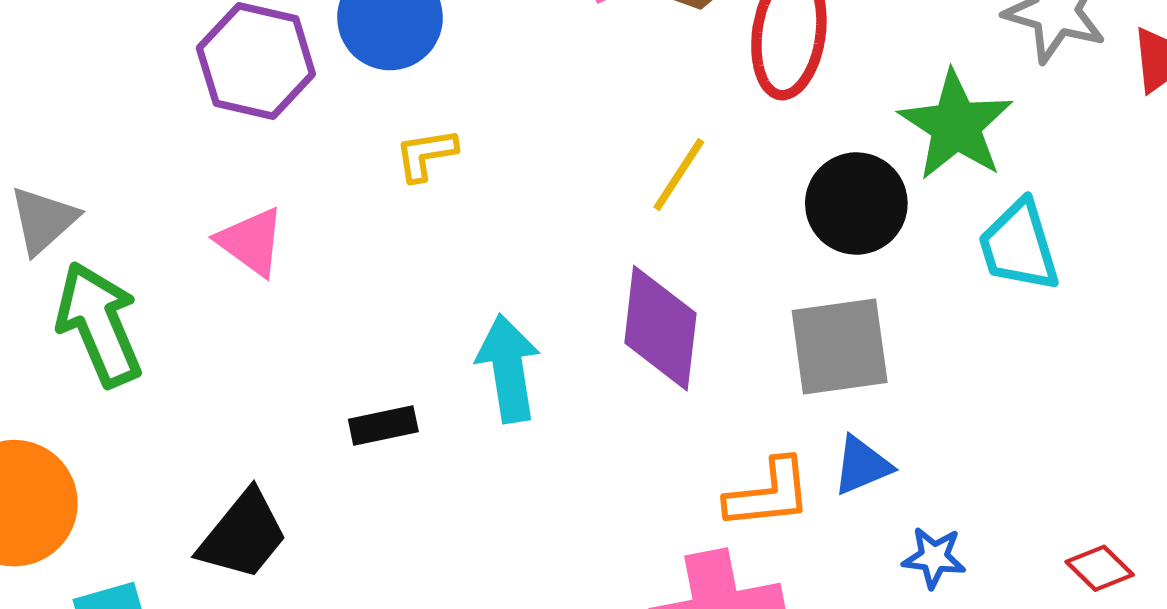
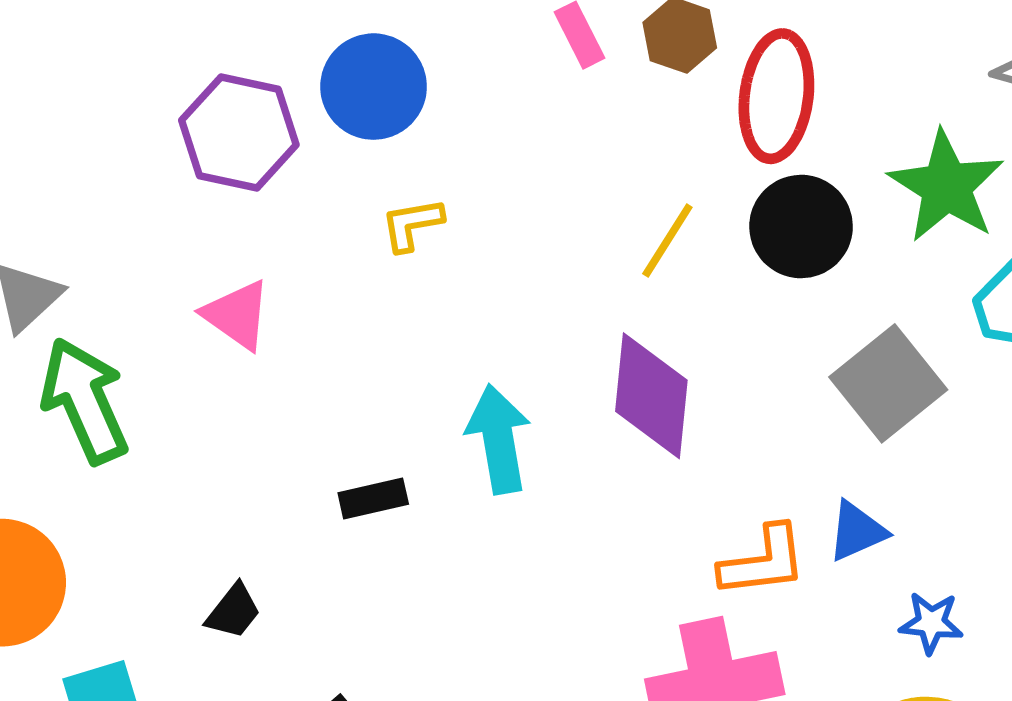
black circle: (856, 204) -> (801, 227), moved
gray square: (840, 346) -> (888, 383), moved, turned -30
black trapezoid: (243, 535) -> (233, 611), size x0.6

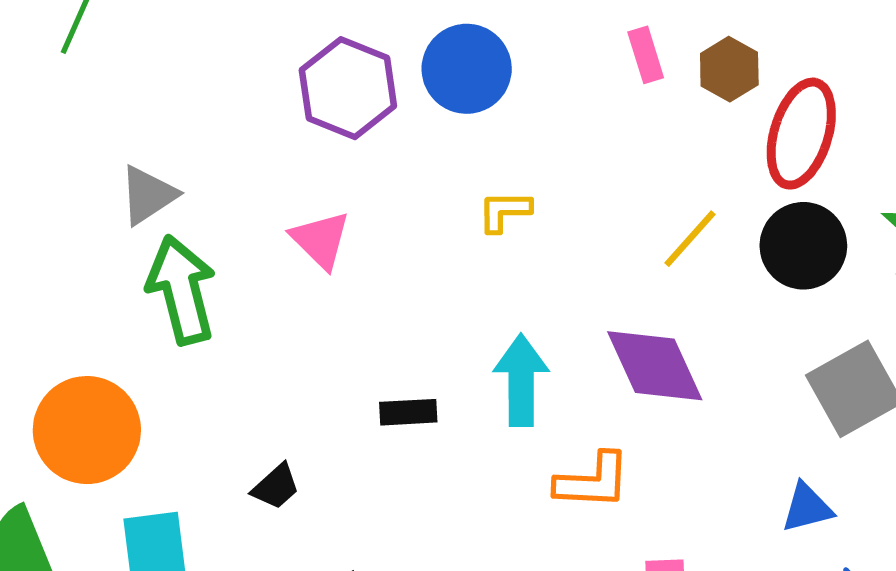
yellow L-shape: (412, 224) -> (504, 211), moved
purple diamond: (651, 396) -> (655, 366), turned -40
orange L-shape: (763, 561) -> (593, 481), moved

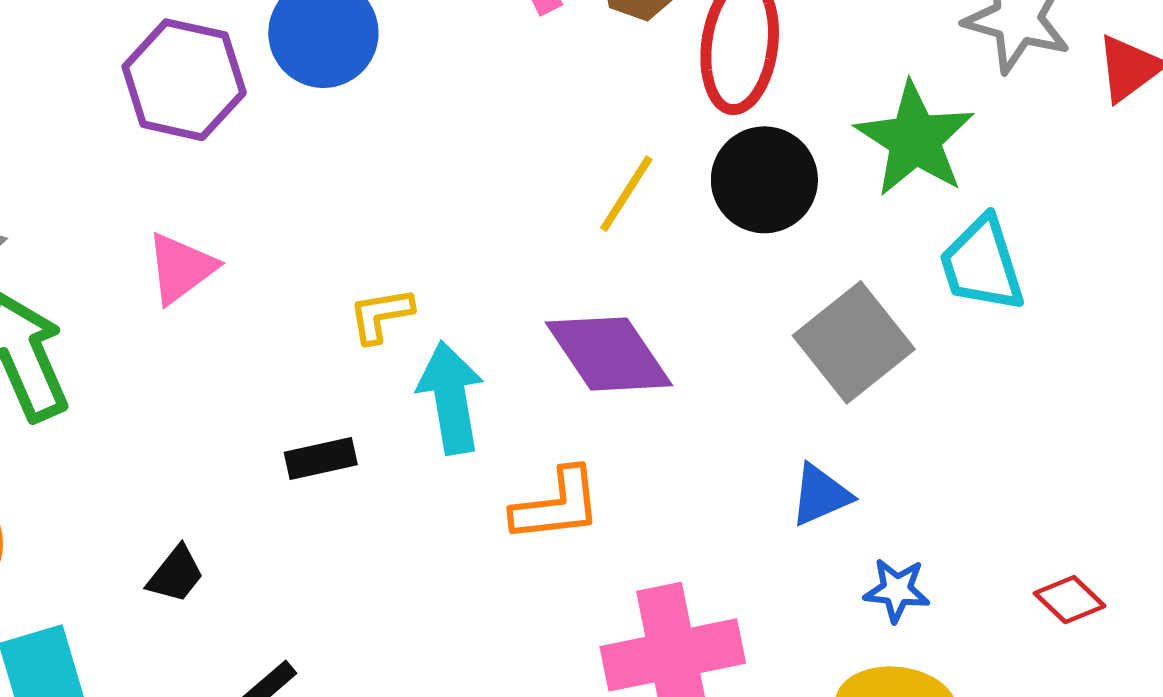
yellow L-shape: (504, 211) -> (381, 315), moved
pink triangle: (320, 240) -> (181, 268), turned 48

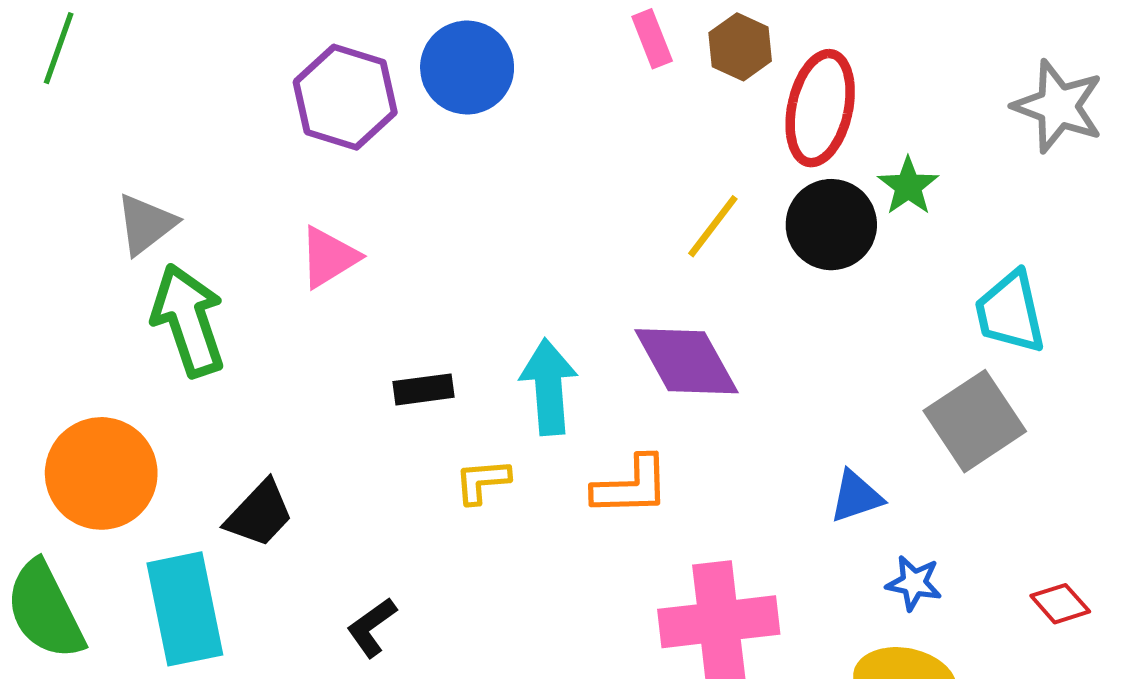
green star: (915, 139) -> (908, 186), moved, size x0.6
yellow L-shape: (381, 315) -> (482, 481), moved
gray square: (854, 342) -> (975, 421), moved
black rectangle: (321, 459) -> (424, 389), moved
black trapezoid: (176, 574) -> (259, 514), moved, size x1.4

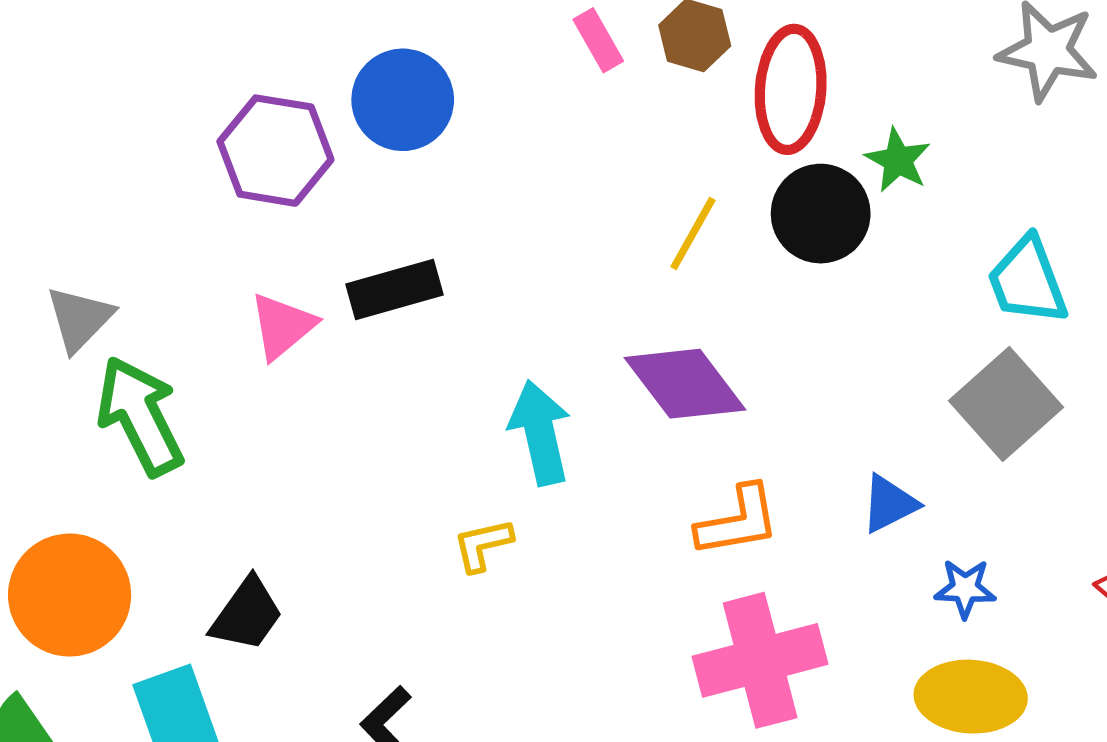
black rectangle: (424, 389) -> (394, 290), moved, size x1.4
orange L-shape: (631, 486) -> (738, 521), moved

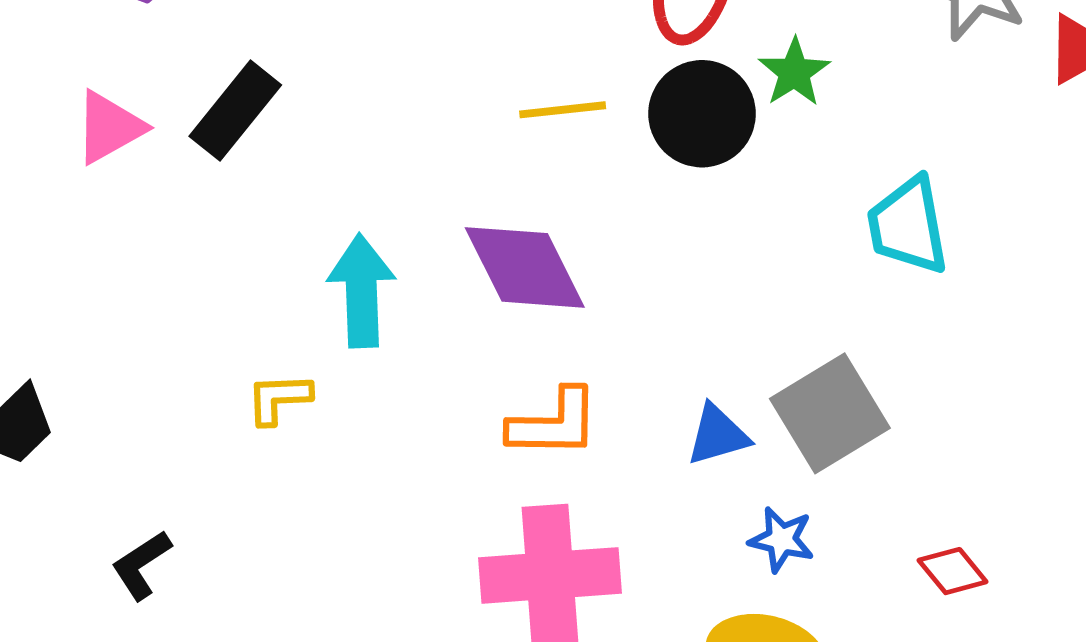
yellow line: (693, 234) -> (563, 110), turned 44
black rectangle: (394, 290) -> (235, 111), turned -46
gray square: (1006, 404) -> (830, 413), moved

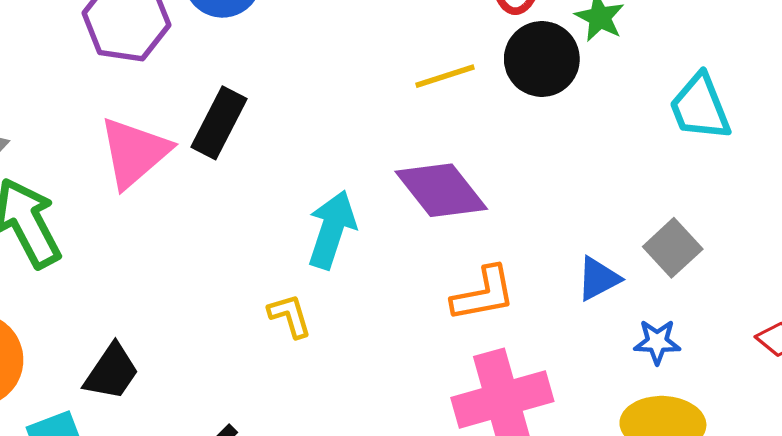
pink triangle: (109, 127) -> (134, 152), size x1.4
cyan arrow: (362, 291) -> (332, 230), turned 32
yellow L-shape: (279, 399) -> (290, 316), turned 87
gray square: (830, 413) -> (673, 248), size x0.7

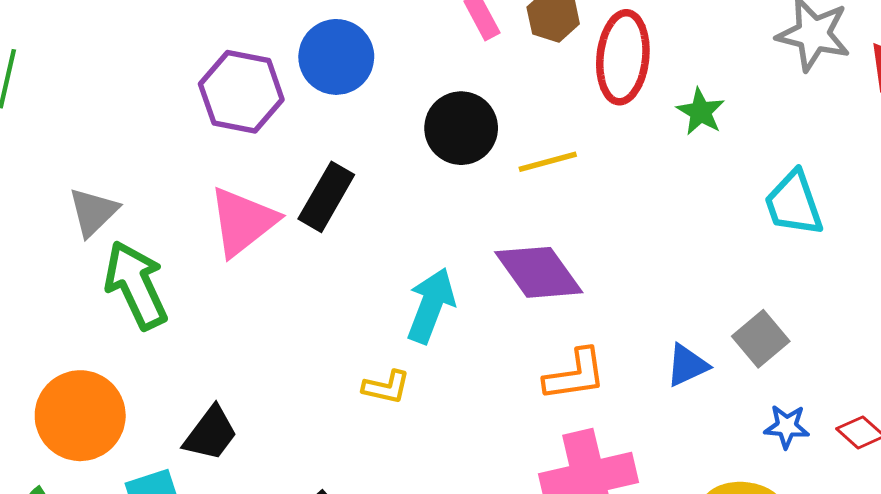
black circle: (542, 59) -> (461, 128), moved
yellow L-shape: (290, 316) -> (386, 387), turned 117
blue star: (657, 342) -> (787, 427), moved

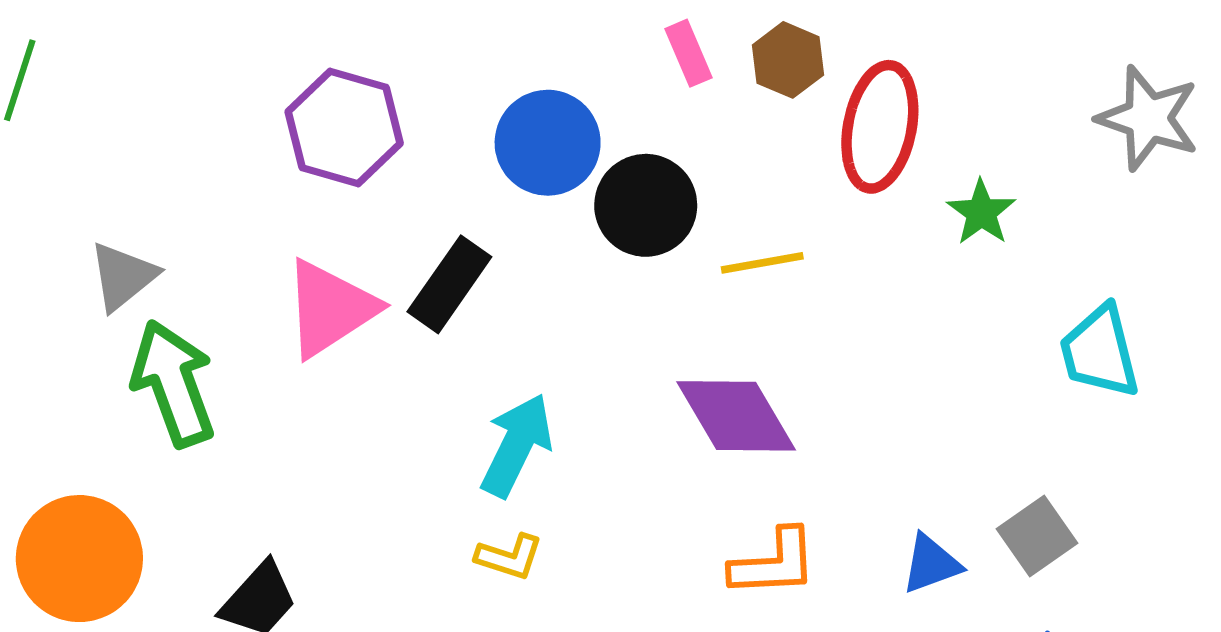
blue circle: (336, 57) -> (548, 143), moved
cyan arrow: (431, 305) -> (517, 445), moved

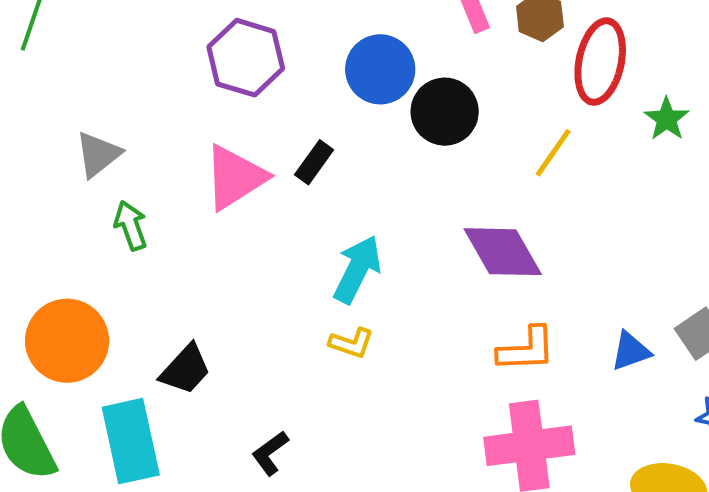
yellow line: (762, 263) -> (553, 153), moved, turned -46
black rectangle: (449, 284) -> (314, 162), size x0.7
green arrow: (173, 383) -> (131, 226), size x0.6

